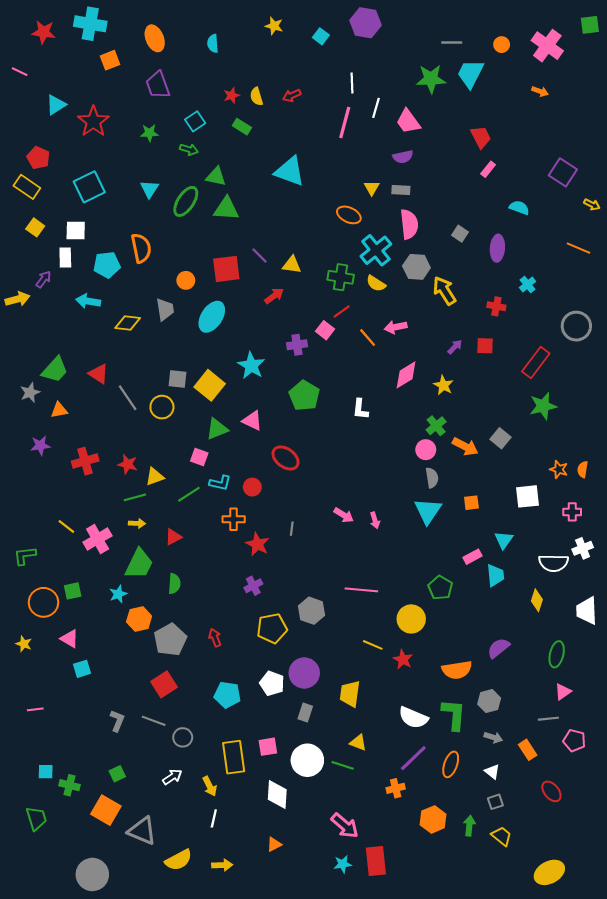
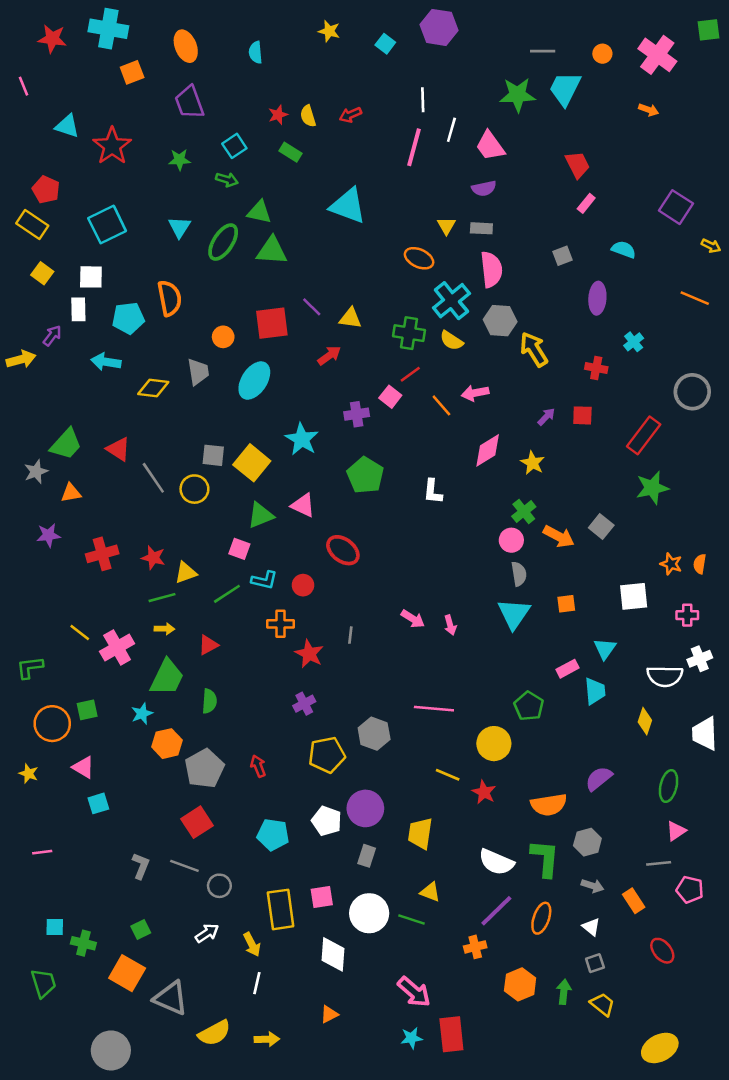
pink line: (20, 72) -> (24, 86), turned 42
cyan triangle: (56, 105) -> (67, 126), turned 50
gray square: (460, 234) -> (562, 256), moved, turned 35

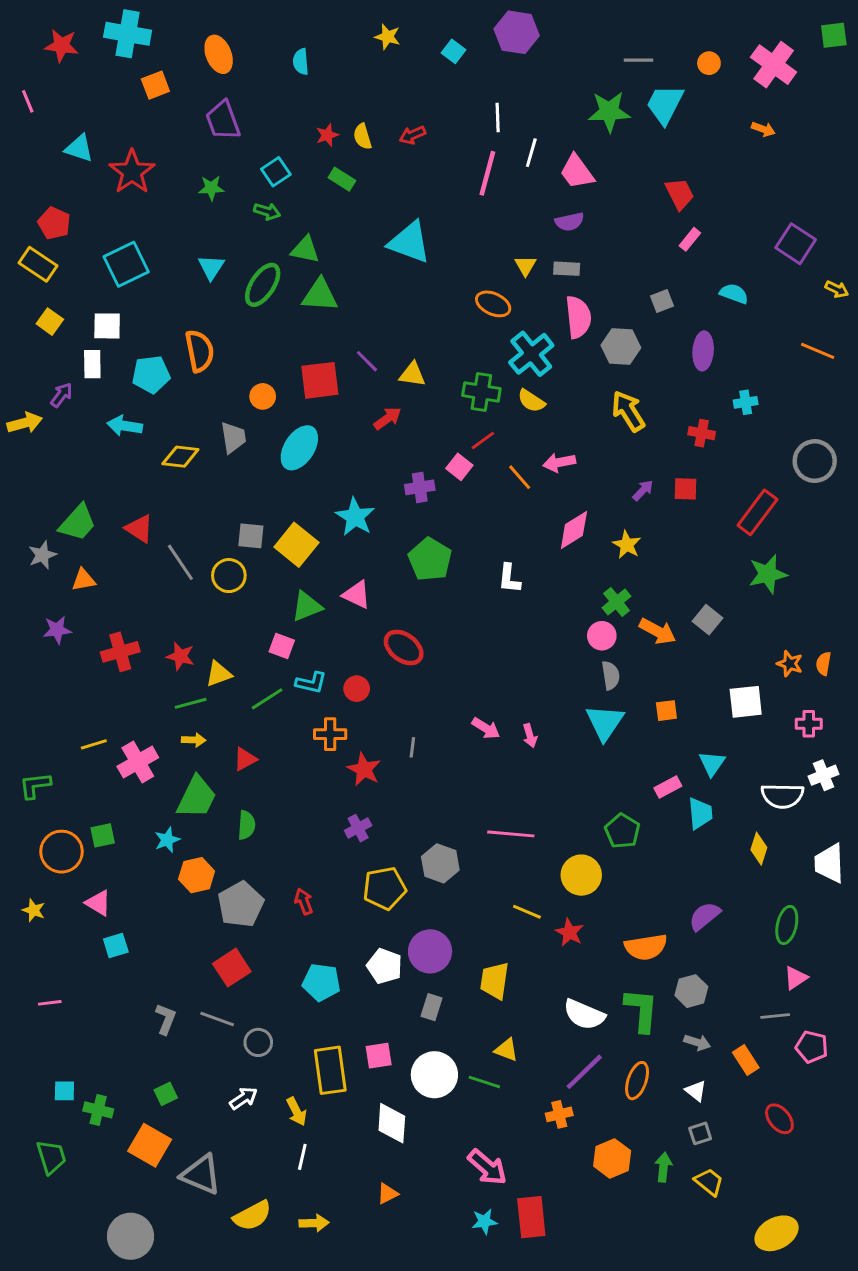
gray hexagon: (500, 321) -> (621, 346), moved
cyan cross: (634, 342) -> (746, 402), turned 30
yellow line: (80, 633) -> (94, 744), turned -55

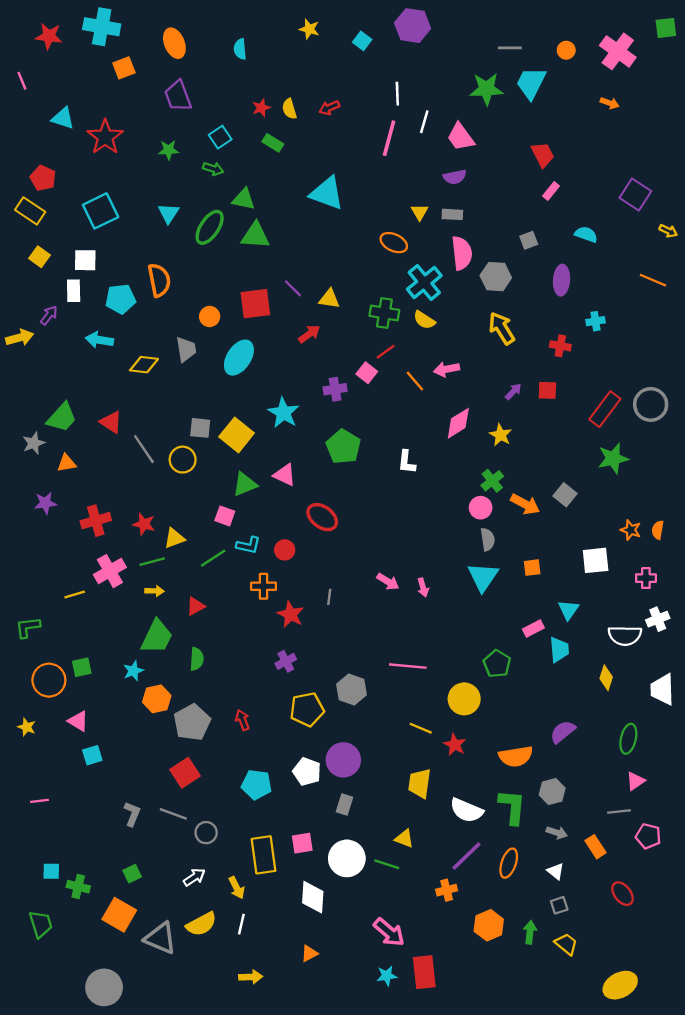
gray circle: (815, 461) -> (651, 404), moved
pink cross: (138, 762) -> (110, 571), moved
yellow trapezoid: (495, 981) -> (420, 783), moved
yellow semicircle: (252, 1216) -> (201, 924), moved

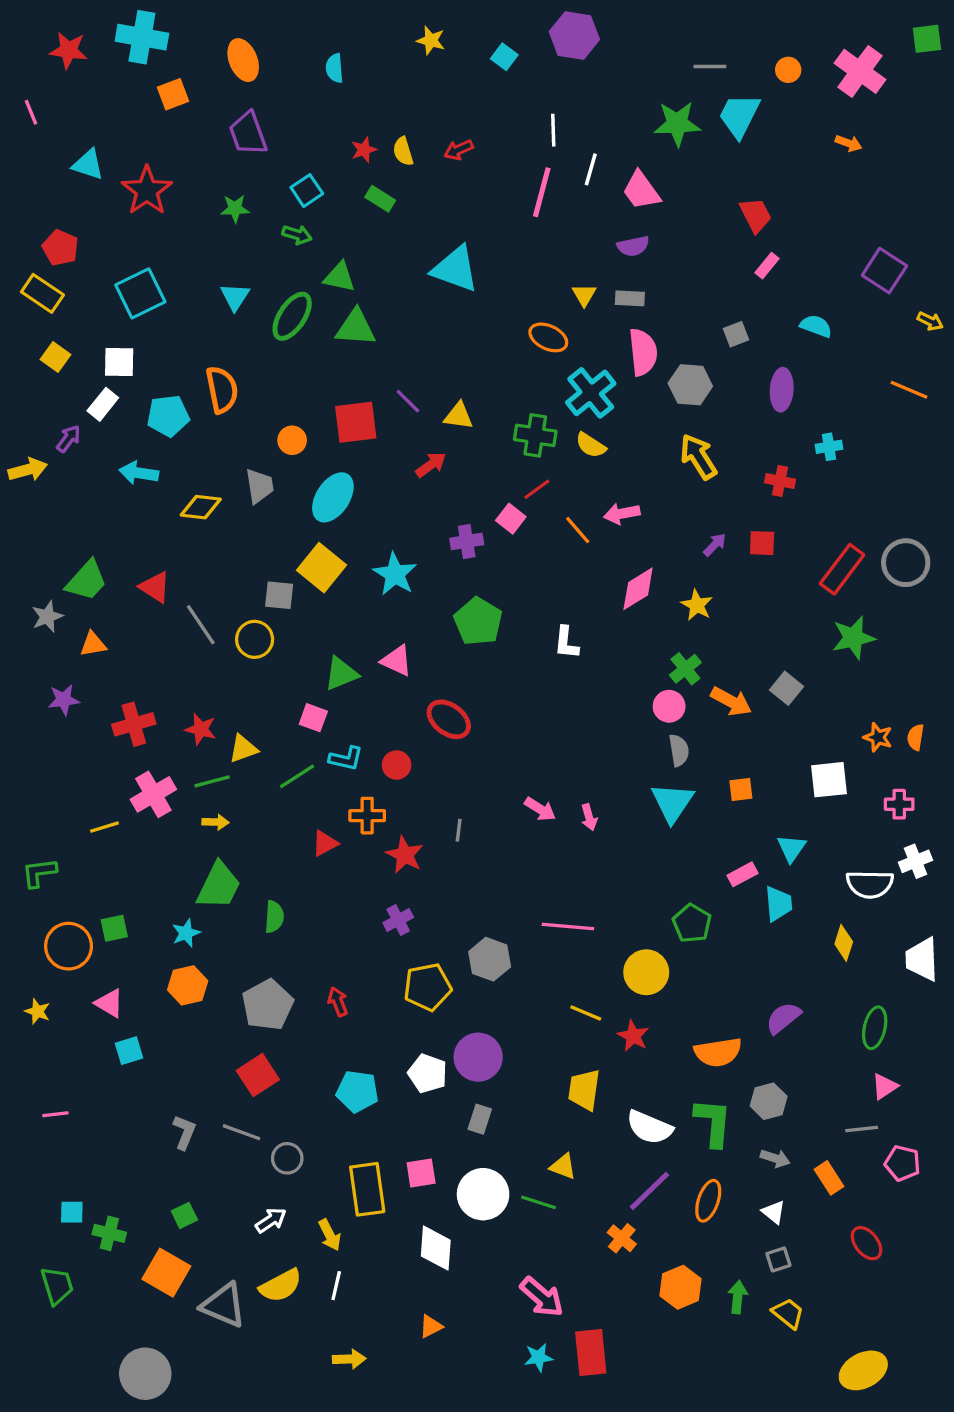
white rectangle: (74, 291) -> (103, 404), turned 40
yellow square: (237, 435) -> (321, 568), moved
red triangle: (196, 606) -> (325, 843), moved
orange hexagon: (157, 699) -> (188, 985), moved
orange cross: (447, 890) -> (622, 1238), turned -36

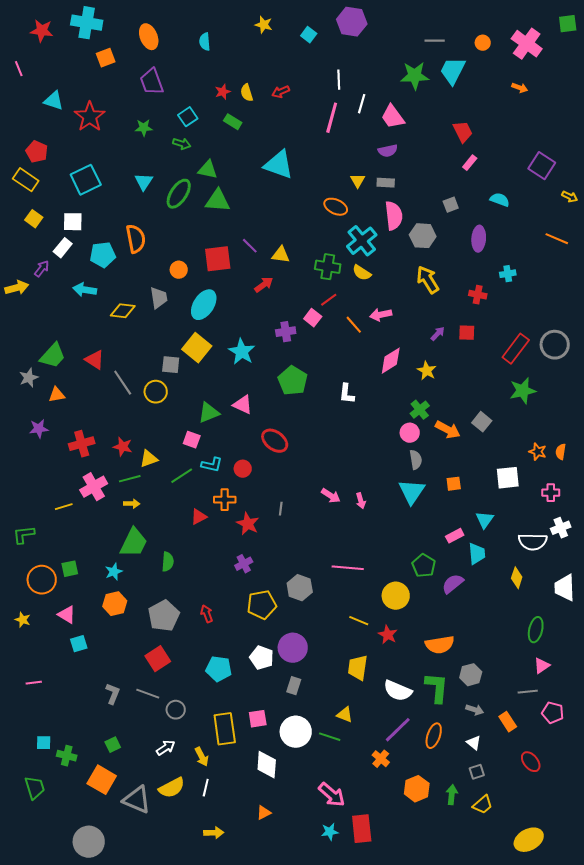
purple semicircle: (783, 1018) -> (453, 584), moved
yellow trapezoid: (788, 1313) -> (483, 805), turned 100

